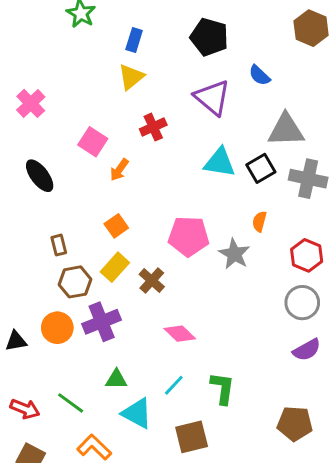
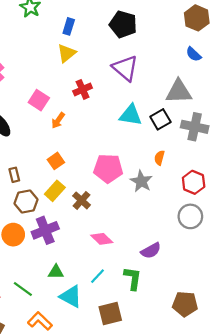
blue semicircle: (259, 75) -> (194, 54), moved
purple semicircle: (307, 350) -> (151, 251), moved

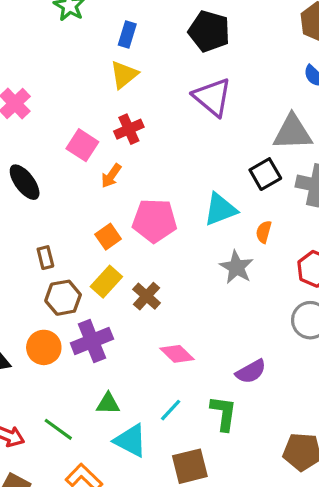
red cross: (83, 89) -> (129, 129), moved
cyan triangle: (131, 115) -> (220, 209), moved, turned -30
pink pentagon: (108, 168) -> (155, 221), moved

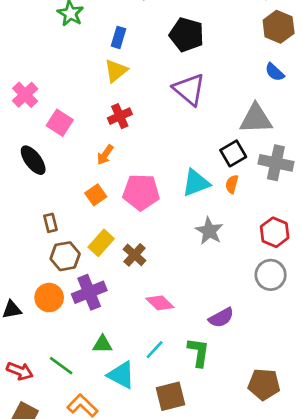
pink square: (82, 145) -> (60, 123), moved
orange semicircle: (264, 232) -> (232, 184), moved
orange square: (108, 237) -> (96, 195), moved

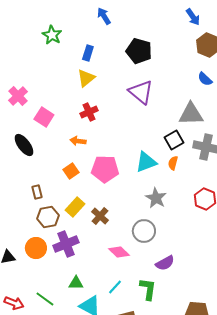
orange arrow: (105, 155) -> (78, 141), turned 63
gray circle: (271, 275) -> (144, 231), moved

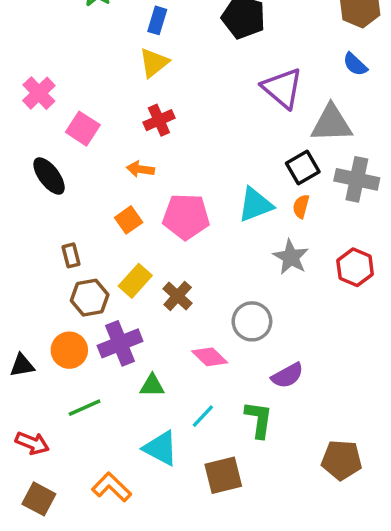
purple triangle: (141, 92) -> (282, 88), moved
gray star: (156, 198) -> (291, 257), moved
green triangle: (76, 283) -> (152, 386), moved
green line: (45, 299) -> (85, 408), moved, turned -60

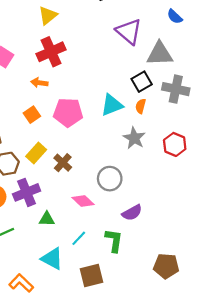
red cross: (159, 120) -> (51, 52), size x1.5

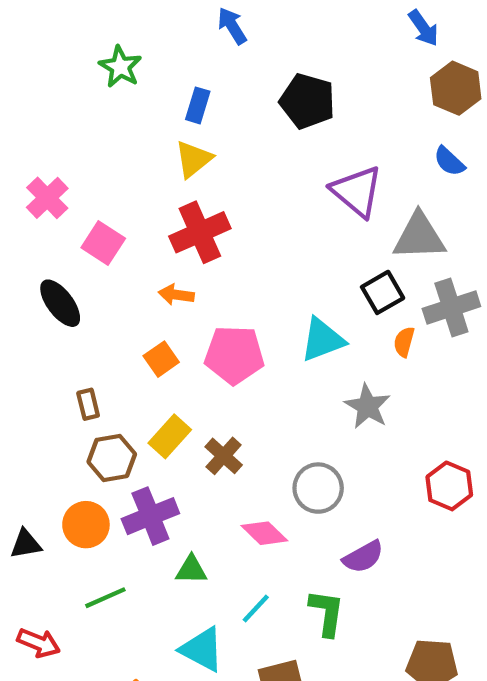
gray cross: (176, 89) -> (451, 308), turned -30
orange semicircle: (141, 106) -> (404, 342), moved
red hexagon: (175, 144) -> (449, 486), moved

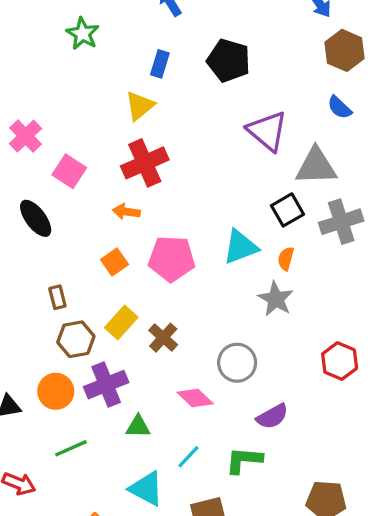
blue rectangle: (198, 105) -> (160, 64), moved
orange semicircle: (404, 342) -> (286, 259), moved
green L-shape: (327, 613) -> (244, 460), turned -93

